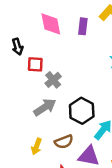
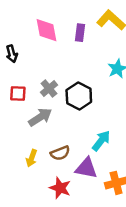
red square: (35, 64) -> (18, 93), moved
black hexagon: (82, 111) -> (79, 96), moved

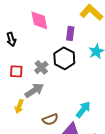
purple rectangle: (80, 33) -> (70, 33), moved
black hexagon: (79, 96) -> (64, 58), moved
yellow arrow: (32, 158) -> (19, 106), moved

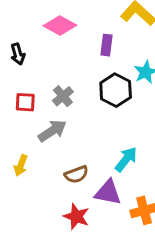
pink diamond: (39, 20) -> (60, 26), turned -50
black hexagon: (64, 58) -> (116, 90), moved
yellow arrow: (19, 106) -> (21, 165), moved

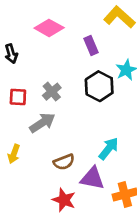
purple rectangle: (106, 45) -> (91, 46), turned -30

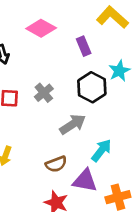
gray arrow: (42, 123) -> (73, 124), moved

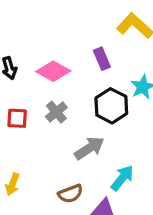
pink diamond: (41, 28) -> (53, 71), moved

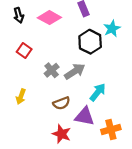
gray cross: (56, 112) -> (52, 70), moved
red square: (17, 118) -> (24, 50), turned 32

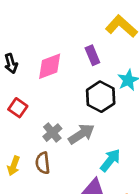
pink diamond: (49, 18) -> (50, 66), turned -50
brown semicircle: (61, 103) -> (43, 163), moved, turned 105

